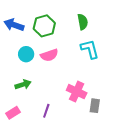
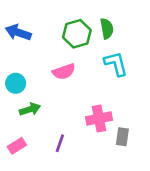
green hexagon: (44, 26) -> (77, 34), moved
cyan circle: (26, 54) -> (16, 83), moved
pink cross: (77, 92) -> (99, 118), turned -36

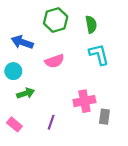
blue arrow: (18, 32) -> (22, 42), moved
green hexagon: (77, 34) -> (56, 20), moved
pink rectangle: (17, 146) -> (14, 124), turned 72

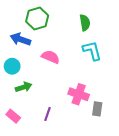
green hexagon: (56, 20) -> (37, 18), moved
pink semicircle: (54, 61) -> (51, 57), turned -138
pink cross: (84, 101) -> (79, 94), turned 30

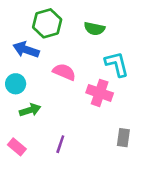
green semicircle: (85, 23) -> (94, 29), moved, turned 112
pink cross: (79, 94) -> (100, 93), moved

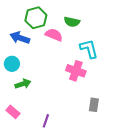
pink semicircle: (64, 72) -> (54, 35), moved
purple line: (60, 144) -> (46, 121), moved

